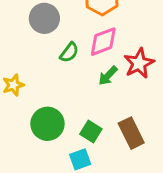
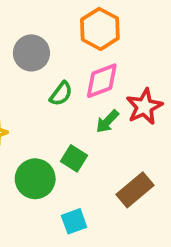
green square: (91, 132) -> (74, 158), moved
brown rectangle: (131, 133) -> (135, 190), turned 76

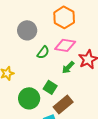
pink diamond: (102, 81) -> (65, 45), turned 30
brown rectangle: (135, 190) -> (63, 104), moved

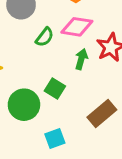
green arrow: (68, 67) -> (81, 59), turned 152
brown rectangle: (63, 104) -> (102, 114), moved

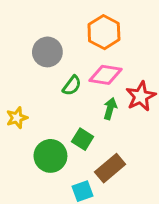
brown rectangle: (102, 114) -> (110, 168), moved

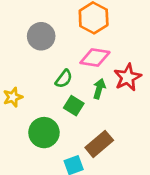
green semicircle: (72, 86) -> (64, 79), moved
green square: (83, 139) -> (74, 106), moved

